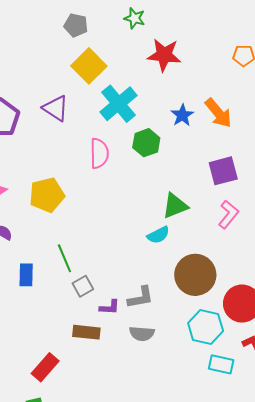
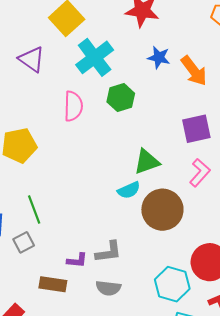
blue star: (182, 115) -> (159, 57), moved, turned -30
brown circle: (195, 275) -> (162, 210), moved
gray square: (83, 286) -> (24, 242), moved

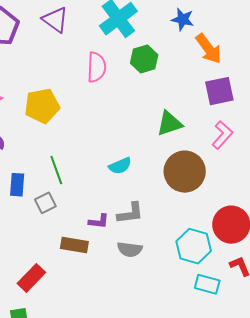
orange arrow: (194, 71) -> (209, 49), moved
cyan semicircle: (129, 190) -> (120, 166), moved

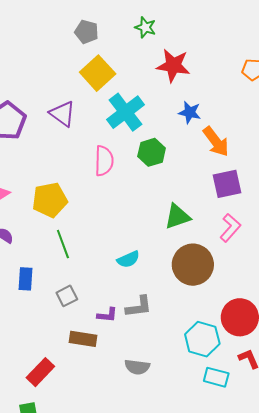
green line: (56, 170) -> (63, 244), moved
gray square: (45, 203) -> (67, 296), moved
gray semicircle: (130, 249) -> (137, 367), moved

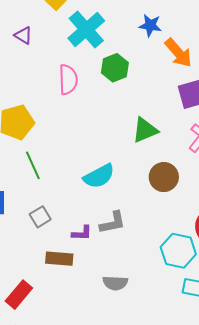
purple triangle: (62, 114) -> (23, 35), size x0.7
cyan semicircle: (128, 259) -> (99, 176), size x1.4
brown circle: (193, 265) -> (164, 177), size x0.7

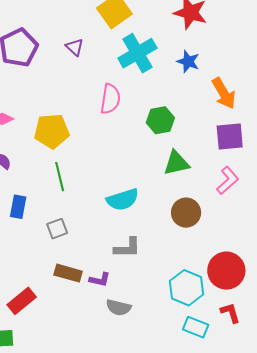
blue star: (150, 25) -> (188, 62), moved
green hexagon: (115, 68) -> (160, 120), moved
purple L-shape: (82, 233) -> (100, 280), moved

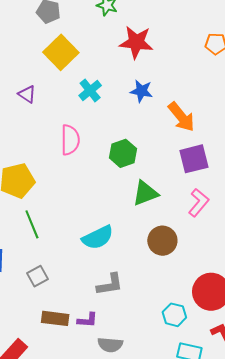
cyan cross: (137, 53) -> (90, 90), size x0.6
cyan hexagon: (186, 288) -> (174, 315), size x0.7

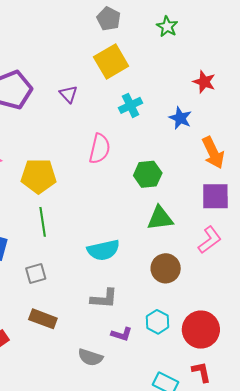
red star: (136, 42) -> (204, 82), moved, size x0.7
cyan hexagon: (174, 315) -> (158, 322), moved
purple L-shape: (87, 320) -> (122, 334), moved

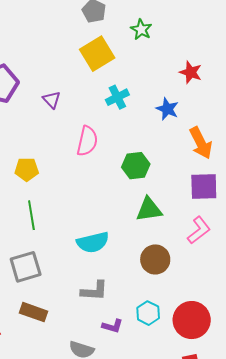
green star: (167, 27) -> (141, 29), moved
purple triangle: (68, 94) -> (52, 100), moved
yellow pentagon: (39, 176) -> (27, 169), size x0.7
gray square: (36, 273) -> (26, 267), size x1.5

